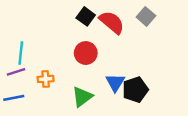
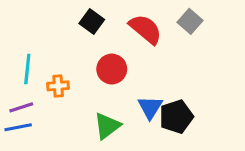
black square: (86, 16) -> (92, 21), moved
purple line: (16, 72) -> (21, 107), moved
orange cross: (46, 79) -> (58, 86), moved

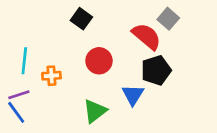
red semicircle: (146, 29) -> (147, 36), moved
black pentagon: (176, 117) -> (156, 70), moved
blue line: (18, 127) -> (16, 112), turned 65

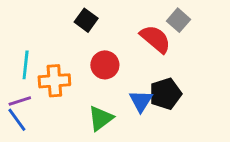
black pentagon: (156, 70) -> (165, 94), moved
orange cross: (51, 76) -> (54, 81), size x1.5

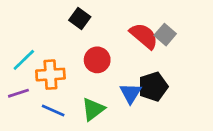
gray square: (178, 20) -> (165, 35), moved
cyan line: (26, 65) -> (24, 60), turned 40
blue line: (17, 120) -> (53, 111), moved, turned -30

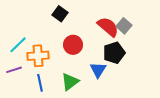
black pentagon: (153, 87) -> (114, 53), moved
blue line: (53, 111) -> (40, 83), turned 54

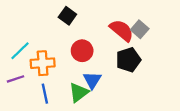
blue triangle: (98, 70) -> (92, 80), moved

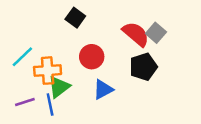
purple line: (15, 79) -> (25, 102), moved
blue triangle: (92, 80) -> (103, 89), turned 30
green triangle: (79, 93) -> (59, 87), moved

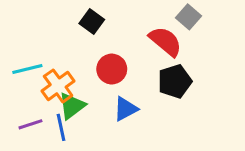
gray square: (156, 33) -> (188, 17), moved
cyan line: (22, 57) -> (27, 69), turned 30
orange cross: (48, 71) -> (58, 86), turned -32

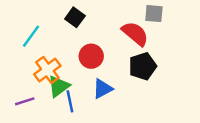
gray square: (188, 17) -> (154, 14), turned -36
cyan line: (27, 69) -> (31, 36), moved, turned -40
blue line: (61, 127) -> (70, 101), moved

